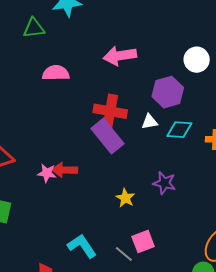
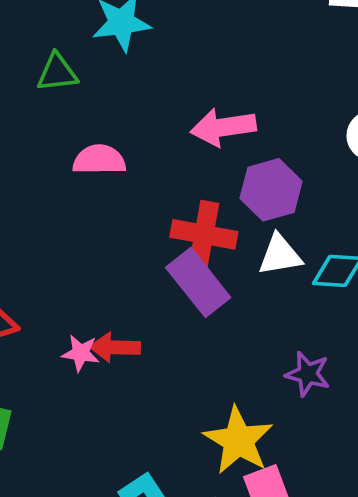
purple hexagon: (168, 92) -> (271, 190), moved
white triangle: (150, 122) -> (280, 255), size x1.4
yellow star: (125, 198) -> (238, 440), moved, size x1.8

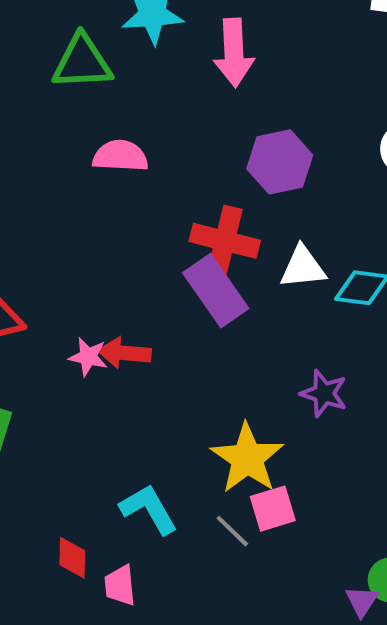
green triangle: (57, 73) -> (82, 62), size x1.4
pink arrow: (223, 127) -> (234, 53), moved, turned -88
purple hexagon: (271, 190) -> (280, 162), moved

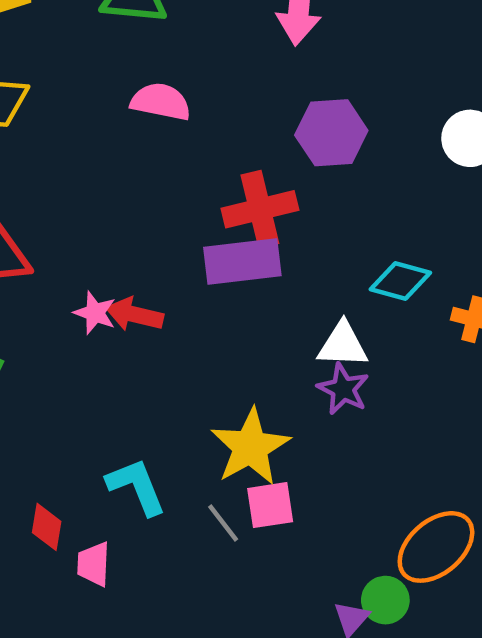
red cross: (225, 241) -> (260, 209), turned -36
white triangle: (303, 267) -> (343, 345), moved
purple rectangle: (216, 291) -> (242, 261), turned -70

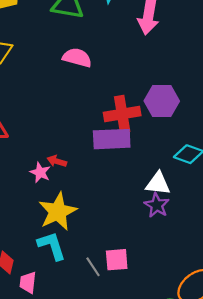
purple hexagon: (331, 133) -> (162, 101), moved
pink star: (95, 313) -> (40, 172), moved
red arrow: (134, 314) -> (57, 161), size x0.7
yellow star: (250, 447) -> (58, 212), moved

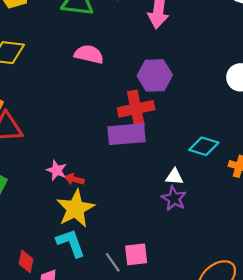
purple hexagon: (162, 101) -> (155, 75), moved
red arrow: (57, 161) -> (74, 179), moved
white triangle: (158, 184) -> (174, 177), size x0.7

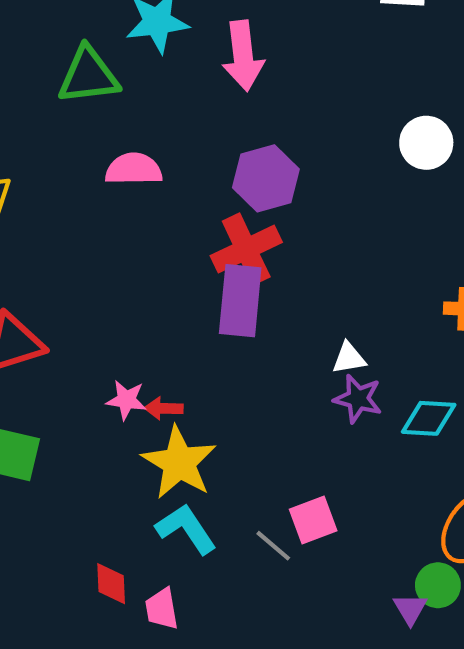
purple rectangle: (127, 134) -> (240, 301), turned -66
cyan diamond: (204, 146) -> (429, 418), moved

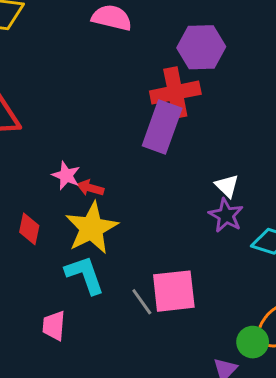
white triangle: (349, 358) -> (227, 186), turned 40
pink square: (313, 520) -> (174, 291), size x1.4
red diamond: (111, 584) -> (29, 229), moved
green circle: (438, 585) -> (253, 342), moved

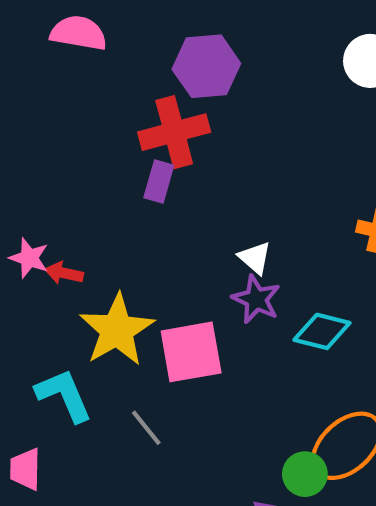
purple rectangle: (162, 127) -> (159, 182), size x0.6
yellow star: (92, 228) -> (117, 330), moved
pink square: (174, 291) -> (191, 352), moved

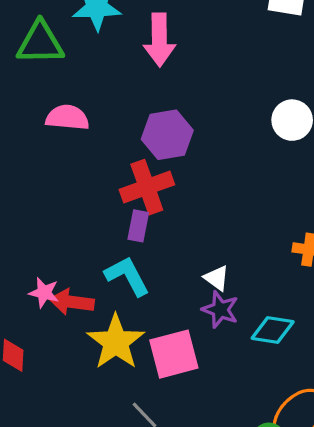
red arrow: (64, 273) -> (72, 302), size x1.5
cyan L-shape: (64, 395) -> (127, 276), moved

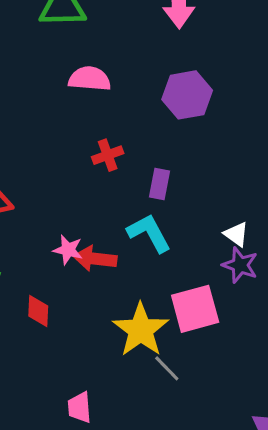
red cross: (147, 187) -> (108, 155), moved, size x0.6
yellow star: (116, 342) -> (141, 330), moved

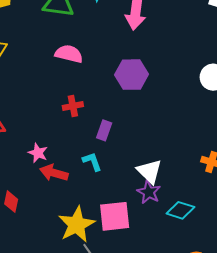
cyan L-shape: (149, 233) -> (92, 162), size x0.7
white triangle: (236, 234) -> (149, 171), size x1.5
pink star: (68, 250) -> (38, 153), moved

